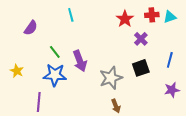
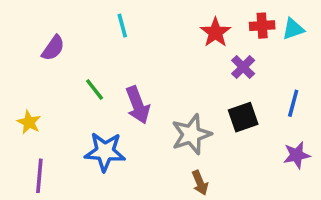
blue star: (55, 75) -> (105, 152), moved
purple line: (39, 102) -> (39, 176), moved

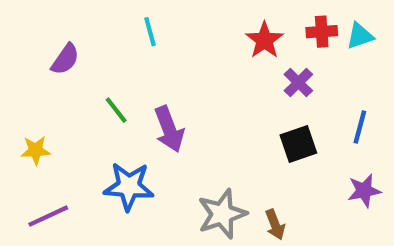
yellow star: (29, 122) -> (36, 150), turned -30
gray star: (191, 134) -> (222, 214), moved
purple line: (39, 176) -> (48, 216), turned 60
brown arrow: (200, 183) -> (275, 225), moved

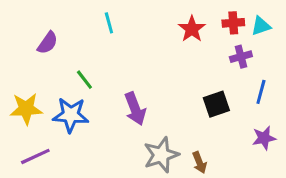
purple cross: (298, 83) -> (241, 57), moved, turned 30
purple arrow: (169, 129) -> (135, 109), moved
yellow star: (36, 150) -> (26, 109), size x1.5
blue star: (129, 186) -> (71, 115), moved

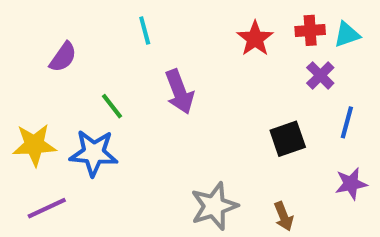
purple cross: (241, 57) -> (320, 75), turned -30
purple arrow: (135, 109) -> (179, 92), moved
brown arrow: (200, 163) -> (284, 216), moved

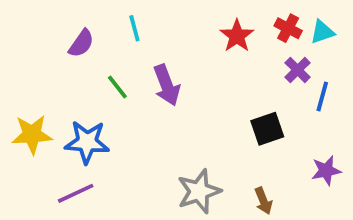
red cross: (310, 30) -> (288, 28), turned 32
purple semicircle: (63, 57) -> (81, 43), moved
green line: (112, 106) -> (117, 87), moved
blue line: (347, 122) -> (322, 97), moved
purple line: (47, 208) -> (76, 193), moved

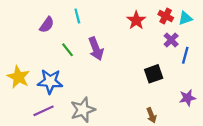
yellow star: (32, 134) -> (18, 77), turned 30
gray star: (199, 191) -> (83, 110), moved

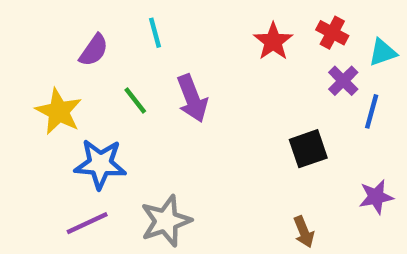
cyan triangle: (185, 18) -> (383, 52), moved
yellow star: (18, 77) -> (59, 111), moved

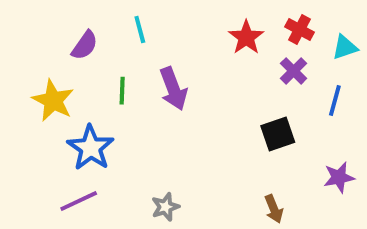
purple cross: (343, 81) -> (294, 71), moved
green line: (135, 101) -> (122, 91), turned 40
blue star: (100, 164) -> (91, 148), turned 30
gray star: (166, 221) -> (165, 207), moved, size x0.6

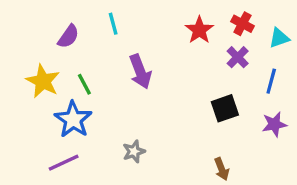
green line: (122, 91) -> (84, 84), moved, turned -30
purple star: (339, 177) -> (274, 124), moved
gray star: (165, 207) -> (134, 151), moved

